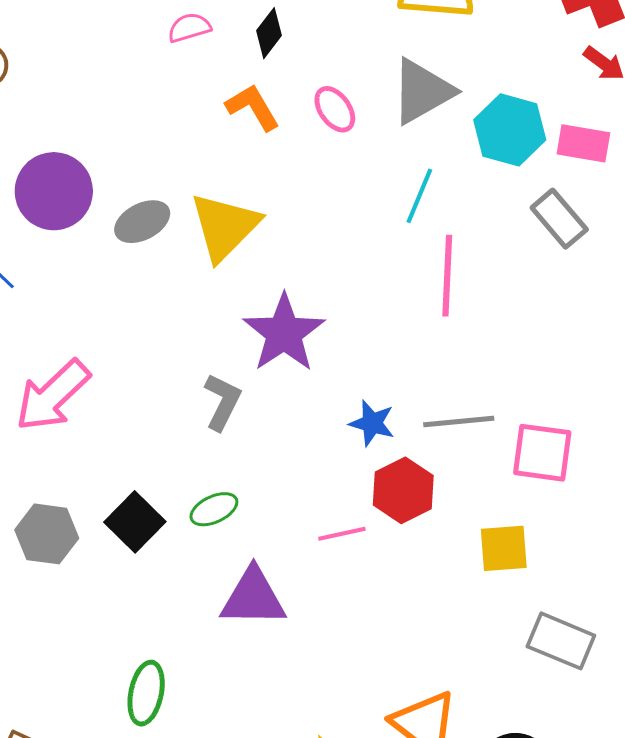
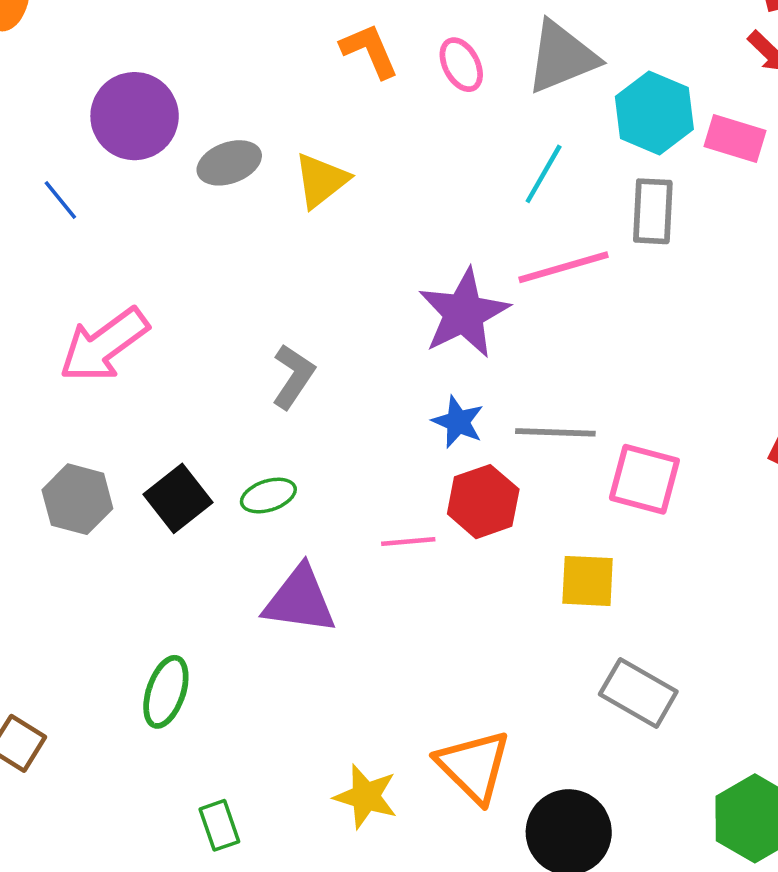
gray rectangle: (559, 219) -> (653, 211), moved, turned 36
yellow triangle: (225, 227) -> (321, 180), size x0.7
pink line: (447, 276) -> (563, 267), turned 64
purple star: (284, 333) -> (464, 313), moved

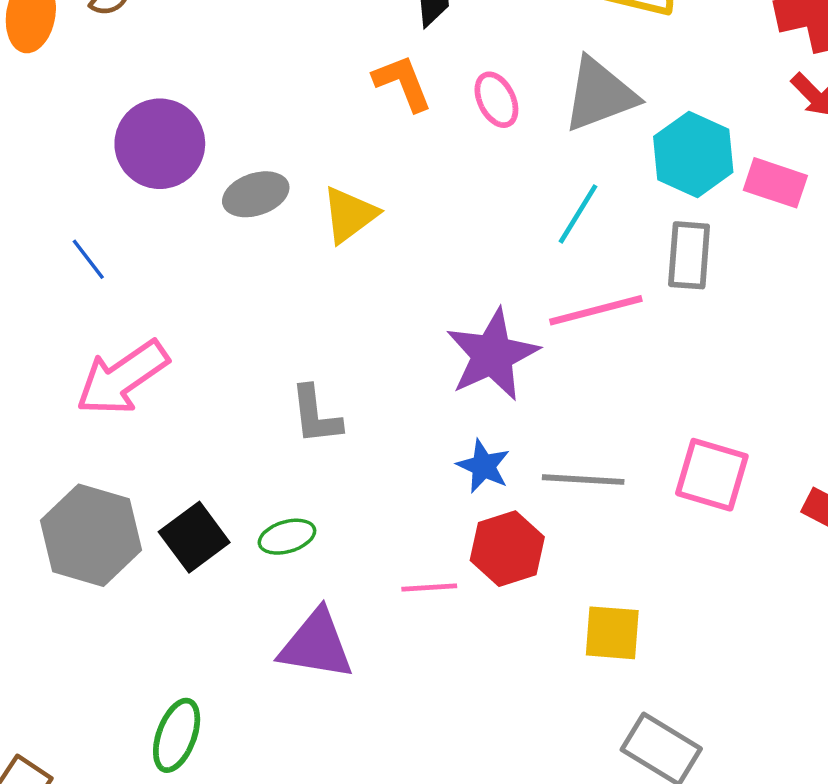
blue line: (60, 200) -> (88, 259), moved
gray L-shape: (293, 376) -> (316, 415), turned 138
pink square: (644, 479) -> (712, 475), moved
gray hexagon: (77, 499) -> (91, 535), size x1.4

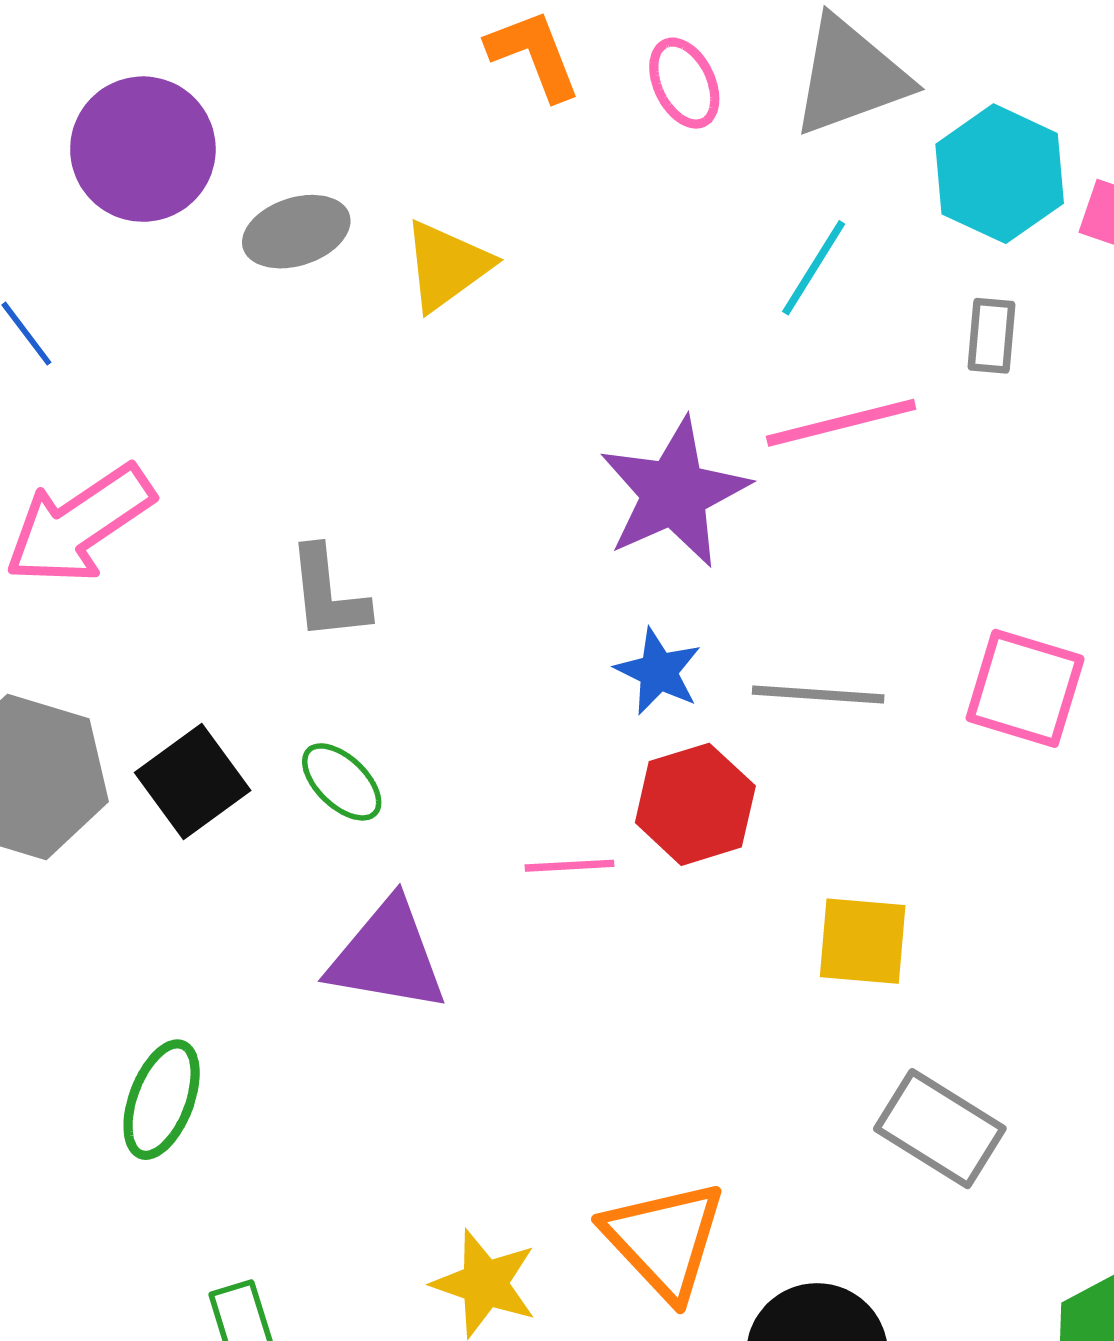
gray rectangle: (689, 255) -> (991, 336), size x0.7
gray L-shape: (316, 415) -> (328, 594), moved
green ellipse: (287, 537) -> (342, 782), turned 60

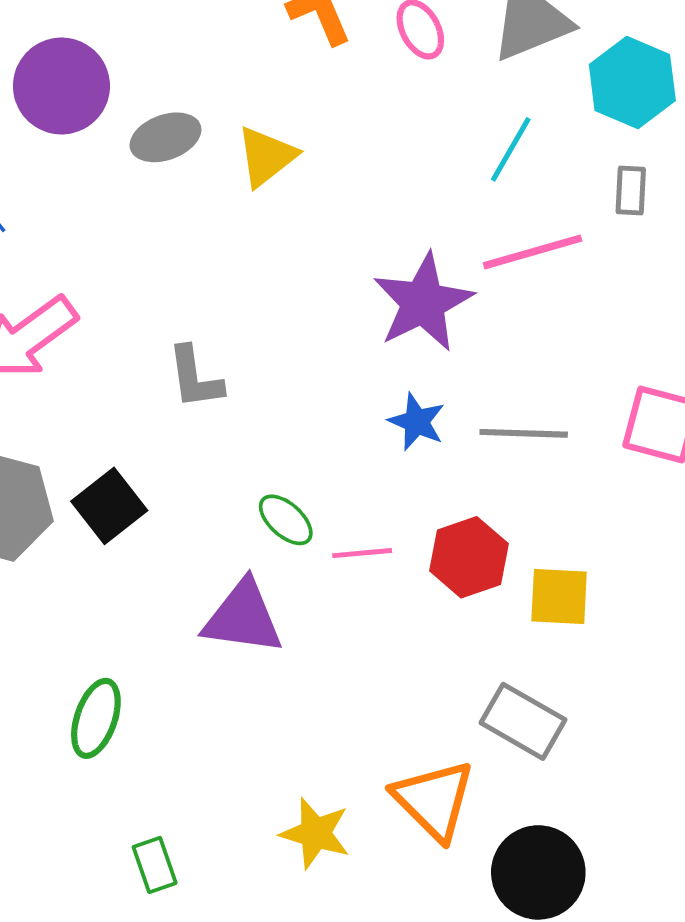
green ellipse: (342, 782) -> (286, 520), moved
red hexagon: (695, 804) -> (469, 557), moved
gray rectangle: (940, 1129) -> (523, 721), moved

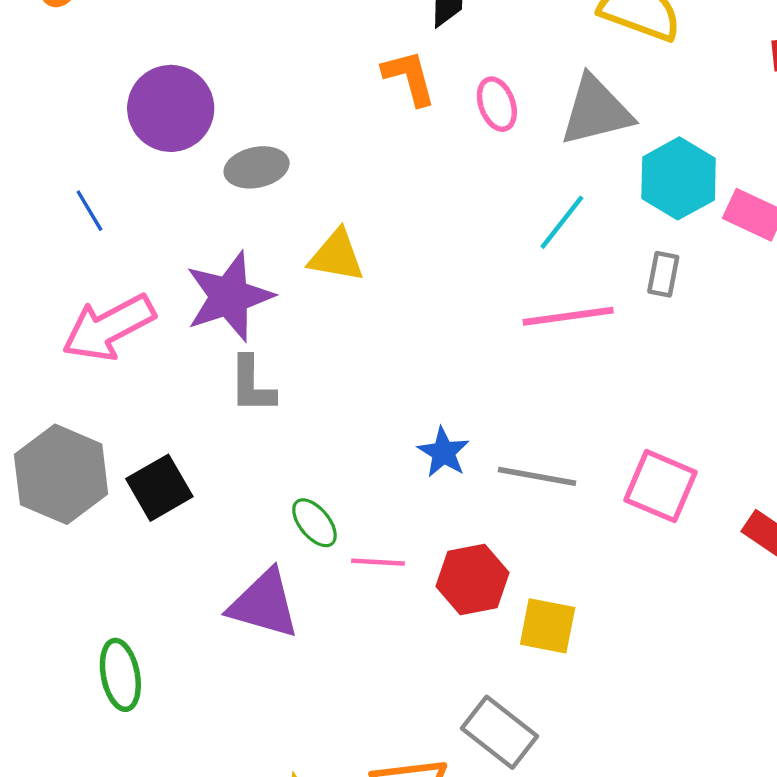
yellow triangle: (266, 157) -> (336, 256), moved, turned 40
purple star: (423, 302) -> (229, 297), moved
green ellipse: (96, 718) -> (120, 675), turned -38

